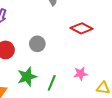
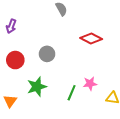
green line: (52, 83) -> (72, 93), moved

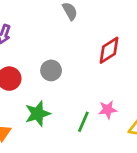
red diamond: (91, 39) -> (109, 50), turned -60

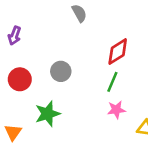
green line: (83, 122) -> (112, 82), moved

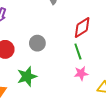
green line: (112, 82) -> (78, 51), turned -42

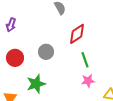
red diamond: (82, 28) -> (77, 34), moved

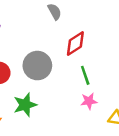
gray circle: (46, 52) -> (37, 66), size x1.5

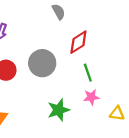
green star: (25, 105) -> (59, 110), moved

